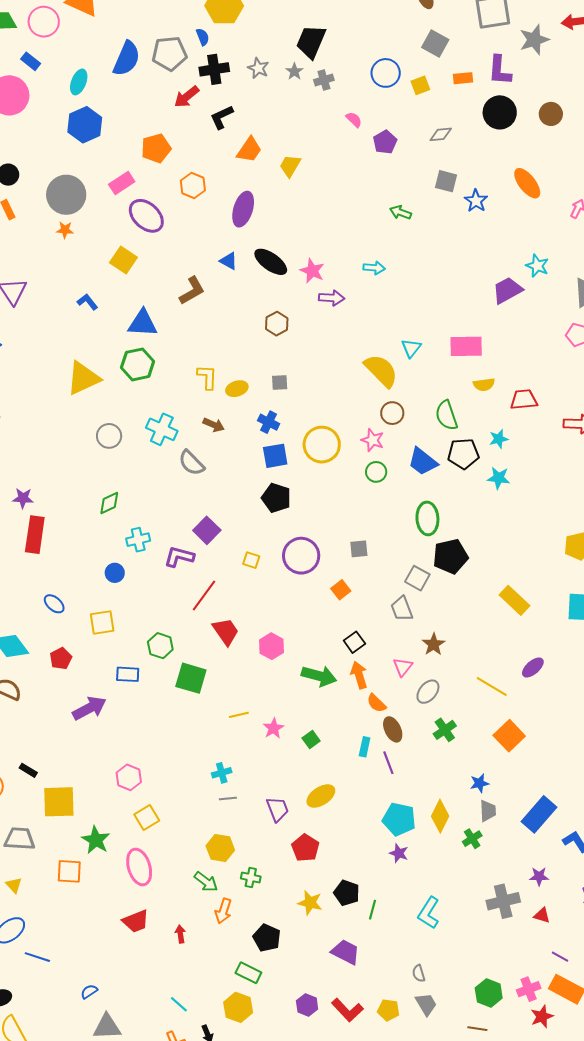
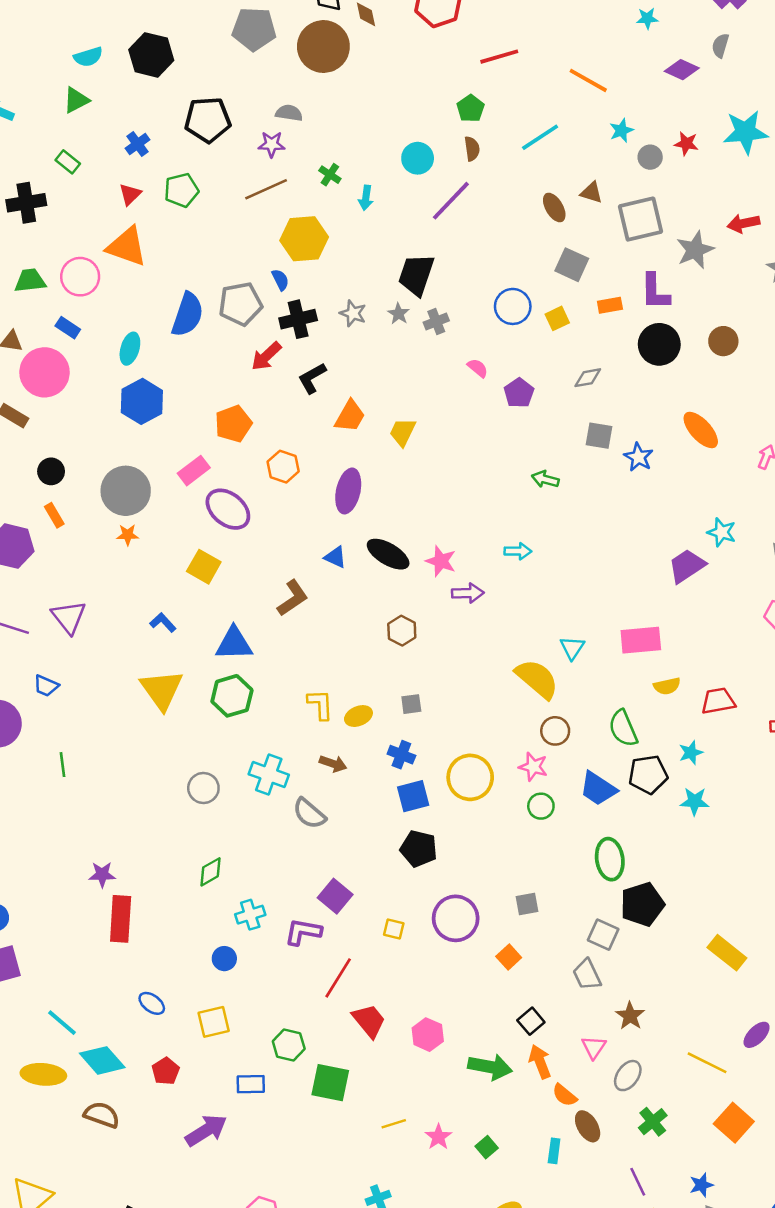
yellow triangle: (83, 378) -> (162, 690), moved, turned -36
purple line: (388, 763) -> (638, 1182), moved

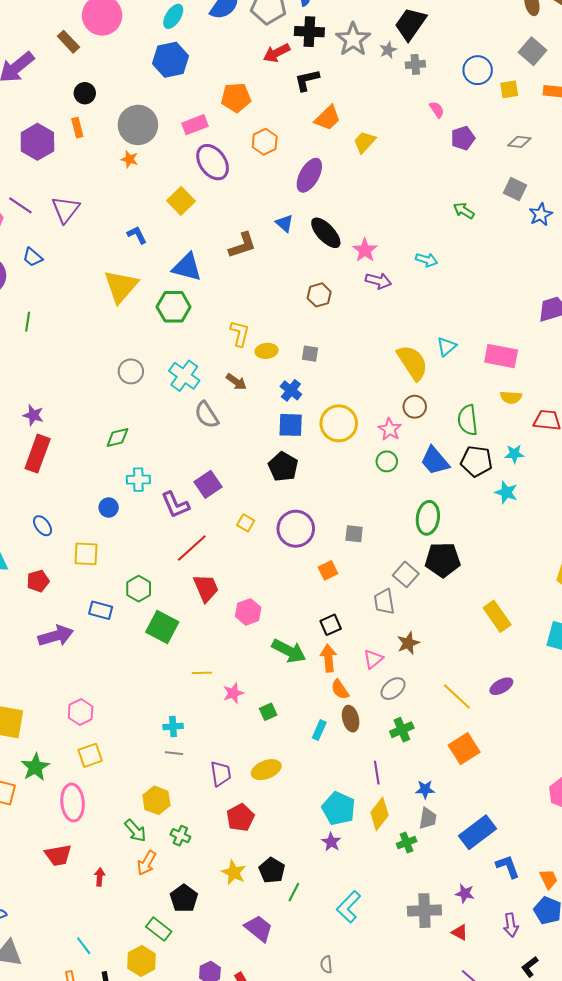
gray star: (353, 313) -> (353, 39), size x1.6
purple L-shape: (303, 932) -> (175, 505), turned -140

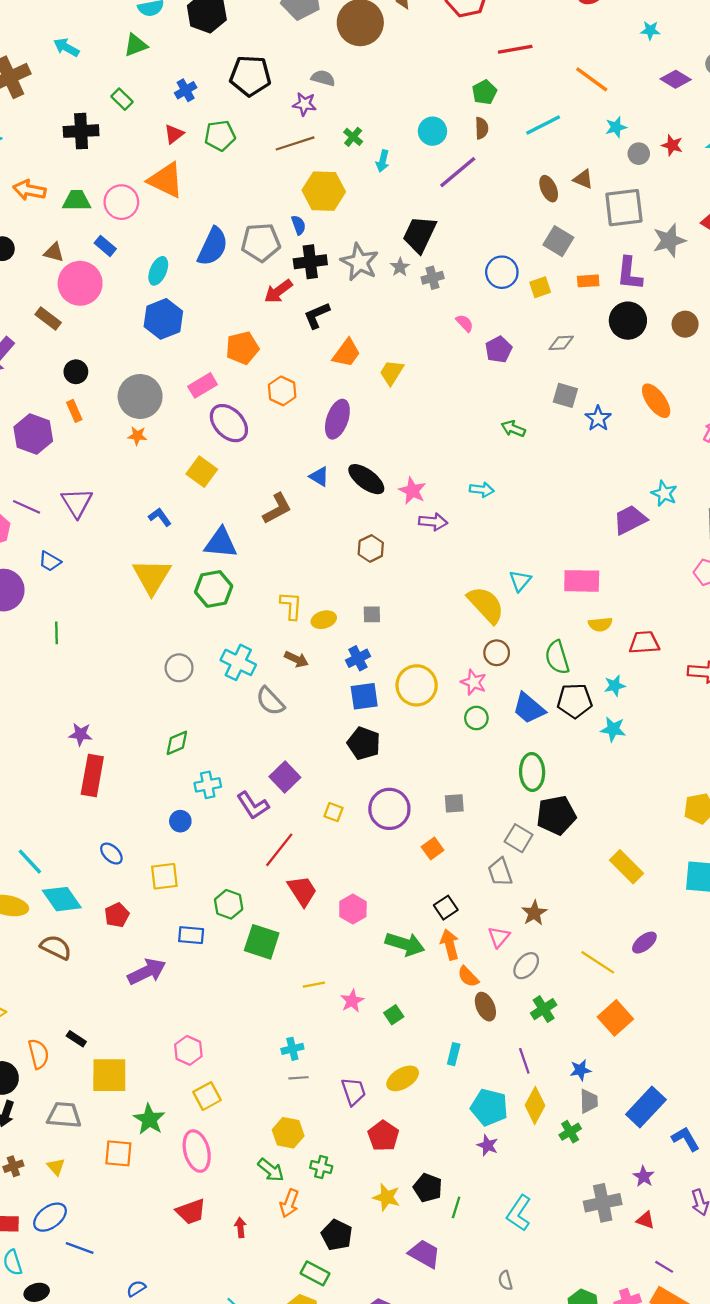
blue cross: (291, 390) -> (358, 658), turned 35
cyan rectangle: (319, 730) -> (454, 1054), moved
purple star: (465, 893) -> (644, 1176), turned 30

